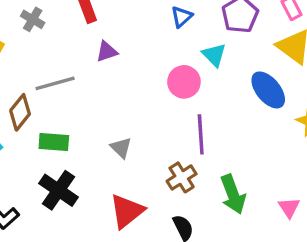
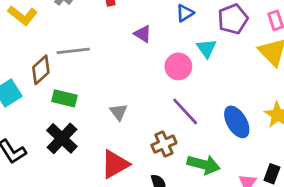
purple triangle: (107, 52) -> (143, 34), moved, turned 42
blue ellipse: (268, 90) -> (237, 122), moved
purple line: (201, 134) -> (185, 111), turned -48
green arrow: (233, 194) -> (204, 164), turned -64

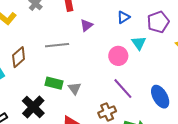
purple triangle: (143, 34) -> (86, 25), moved, turned 48
gray line: (73, 51) -> (57, 45), moved
green rectangle: (64, 98) -> (54, 83), moved

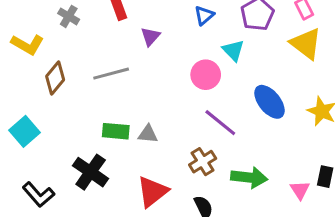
brown diamond: (19, 57) -> (55, 78), moved
gray triangle: (75, 88) -> (148, 134), turned -40
blue ellipse: (160, 97) -> (269, 102), moved

